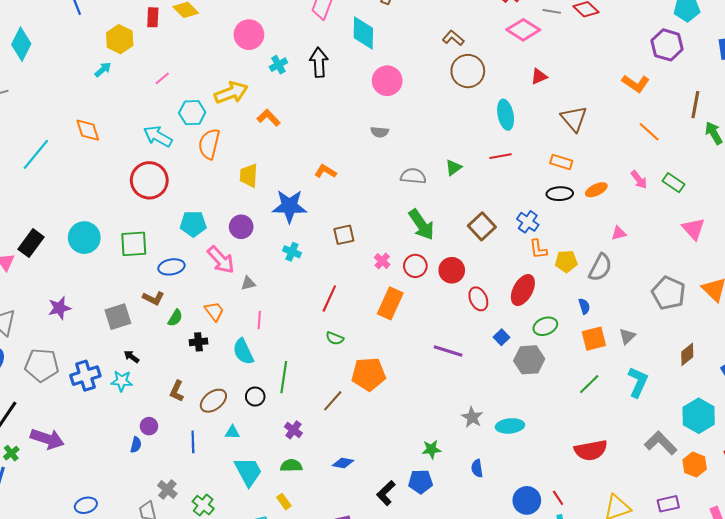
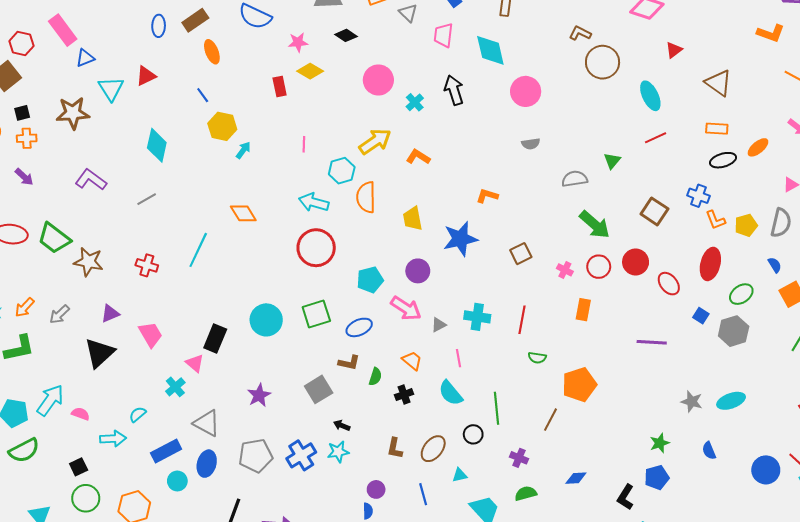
yellow hexagon: (120, 39) -> (222, 126), moved
pink line: (162, 78) -> (304, 144), turned -35
cyan cross: (292, 252) -> (477, 317), moved, size x1.4
orange rectangle: (390, 303) -> (583, 310), size x0.7

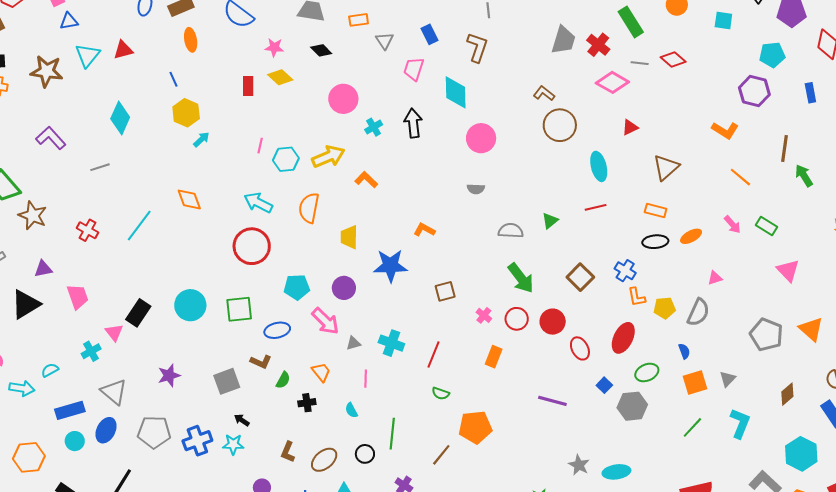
brown triangle: (719, 83) -> (666, 167), turned 32
cyan hexagon: (342, 171) -> (286, 159), moved
cyan semicircle: (451, 393) -> (351, 410), size x0.6

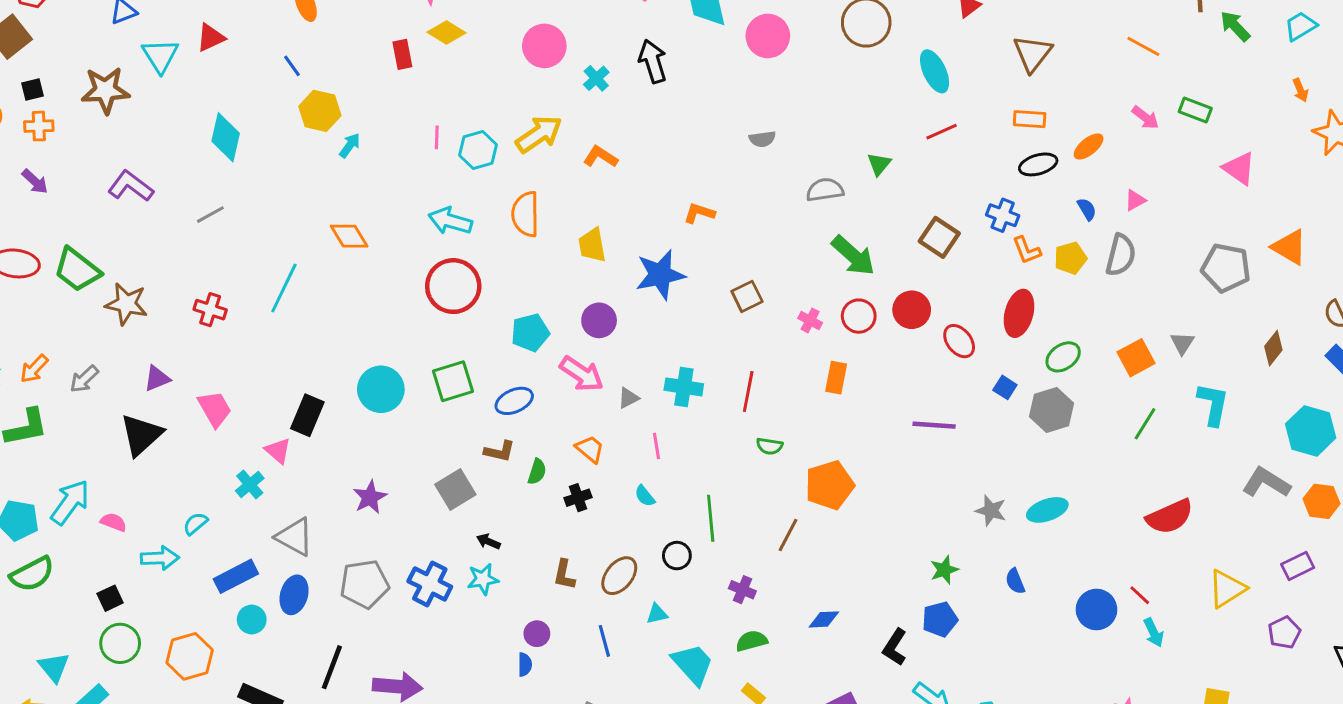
pink circle: (481, 138) -> (768, 36), moved
blue semicircle: (684, 351) -> (1087, 209), moved
blue cross: (197, 441) -> (430, 584), turned -32

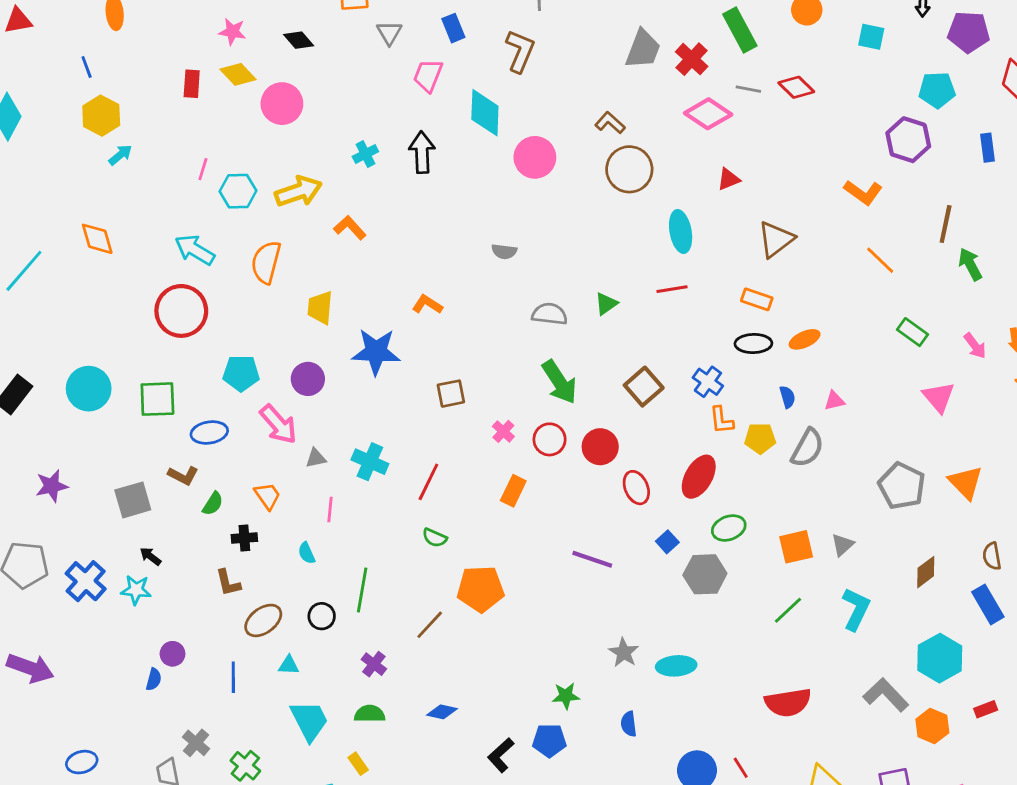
pink circle: (544, 46) -> (282, 104), moved
pink arrow: (1145, 118) -> (975, 346), moved
brown L-shape: (564, 575) -> (228, 583), moved, turned -40

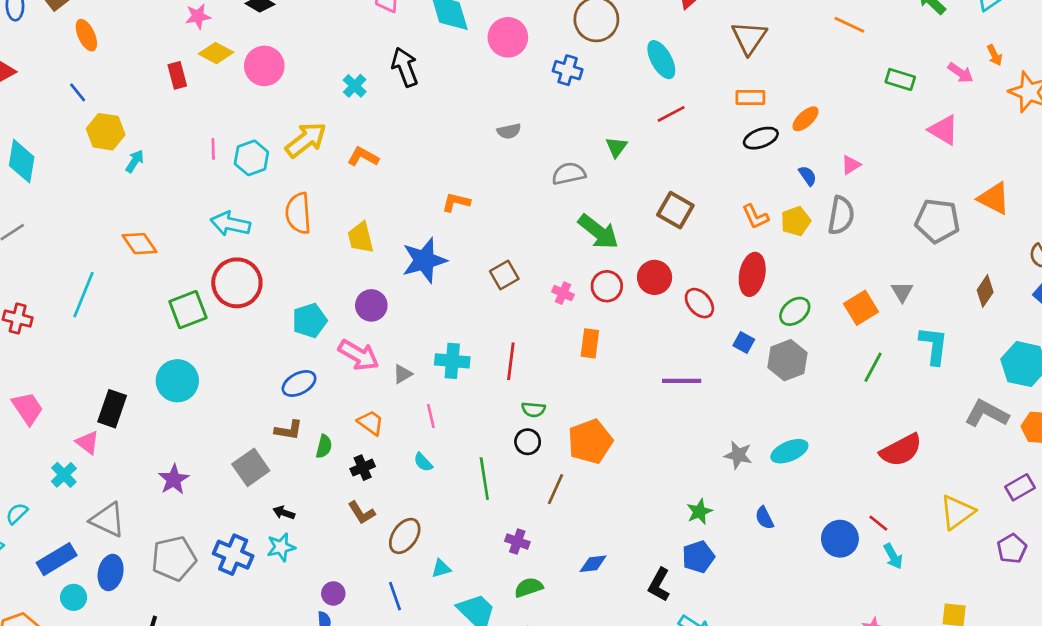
blue cross: (708, 382) -> (568, 70), moved
green square: (157, 399) -> (188, 310), moved
black circle: (322, 616) -> (528, 442), moved

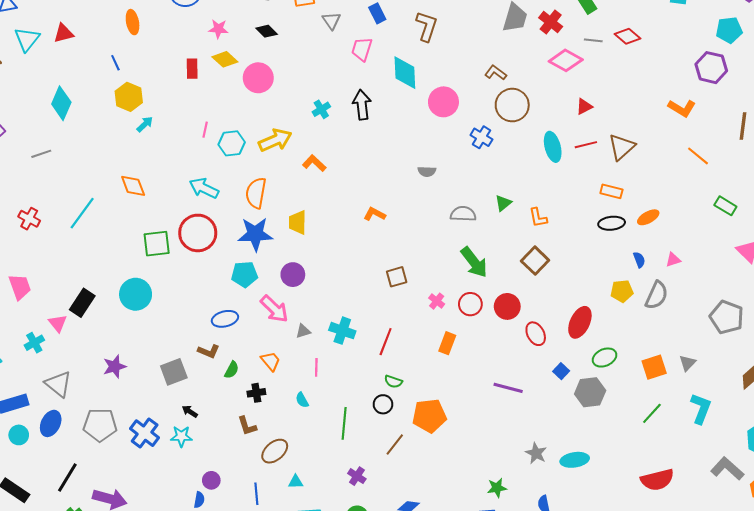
red line: (671, 114) -> (586, 145), moved
orange L-shape: (755, 217) -> (538, 218), moved
blue star: (424, 260) -> (255, 234), moved

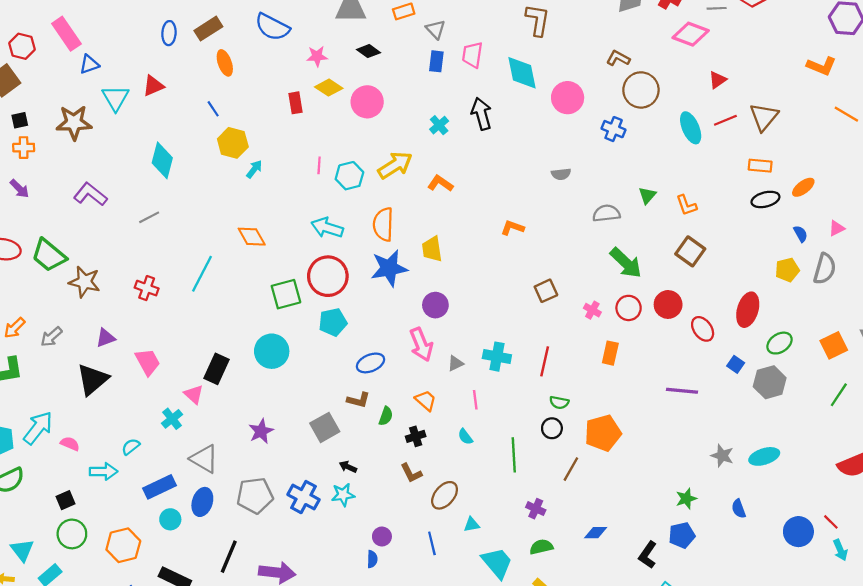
blue rectangle: (377, 13) -> (436, 61), moved, turned 42
cyan pentagon: (244, 274) -> (333, 322), moved
pink arrow: (274, 309) -> (421, 345), turned 32

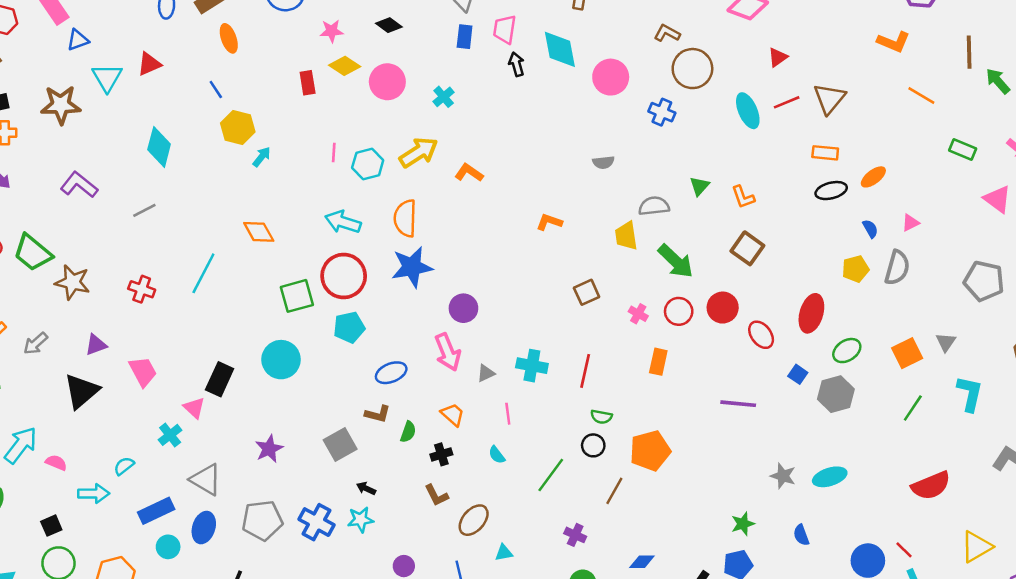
black arrow: (481, 114) -> (517, 64), moved, size x0.7
cyan cross: (439, 125) -> (444, 97), moved
yellow trapezoid: (432, 249) -> (626, 236), moved
green line: (514, 455) -> (551, 475), turned 40

